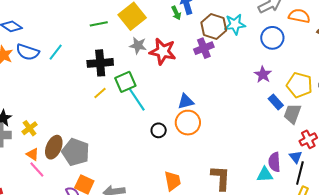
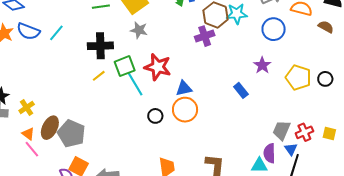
red star: (163, 51) -> (158, 67), moved
blue rectangle: (276, 102) -> (241, 90), moved
gray trapezoid: (292, 114) -> (282, 130), moved

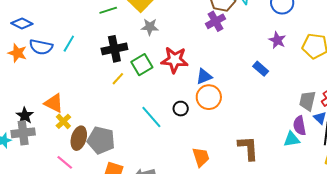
cyan line: (135, 84) -> (151, 117), moved
yellow cross: (27, 107) -> (63, 121), moved
orange triangle: (28, 134) -> (54, 103), moved, size x1.5

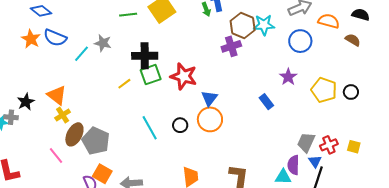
gray star: (150, 27) -> (103, 43), moved
cyan line: (69, 44) -> (82, 54), moved
black cross: (114, 49) -> (145, 56), moved
blue triangle: (204, 76) -> (209, 98), turned -42
gray cross: (23, 133) -> (11, 117), moved, size x0.6

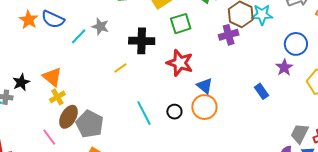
blue circle: (300, 41) -> (296, 44), moved
green square: (151, 75) -> (181, 24), moved
blue triangle: (209, 98) -> (205, 86), turned -30

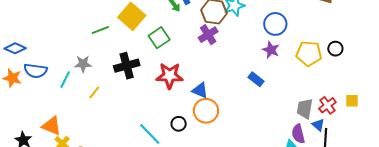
yellow line: (120, 68) -> (94, 93), moved

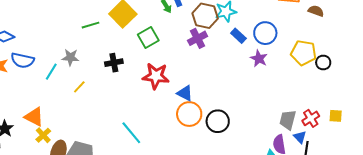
yellow pentagon: (309, 53) -> (304, 53), moved
black cross: (127, 66) -> (114, 63), size x0.7
blue rectangle: (256, 79) -> (238, 36), moved
black circle: (179, 124) -> (218, 121), moved, size x1.5

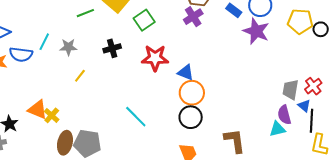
purple star: (259, 59) -> (256, 31), size x1.5
cyan line: (51, 72) -> (44, 42), moved
black circle: (218, 121) -> (191, 117), moved
yellow cross: (43, 135) -> (52, 115), moved

